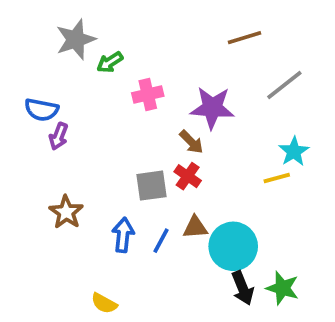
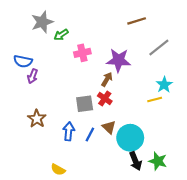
brown arrow: (191, 142) -> (107, 79), turned -104
brown triangle: (195, 227) -> (109, 127), turned 48

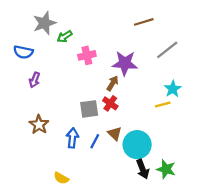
blue semicircle: (23, 61) -> (23, 52), moved

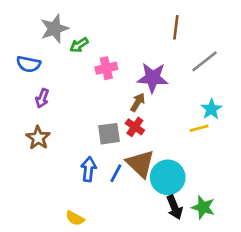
brown line: (144, 22) -> (176, 27), turned -66
brown star: (39, 125) -> (38, 138), moved
brown triangle: (115, 133) -> (140, 164), size x1.6

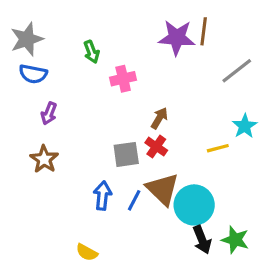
gray star: (54, 29) -> (27, 39), moved
green arrow: (79, 45) -> (91, 52), turned -78
purple star: (153, 78) -> (177, 38), moved
yellow line: (199, 128) -> (218, 148), moved

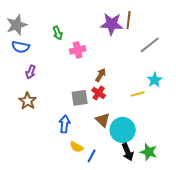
brown triangle: (163, 189) -> (103, 120), size x0.7
blue line: (134, 200) -> (92, 156), moved
yellow semicircle: (87, 252) -> (77, 147), moved

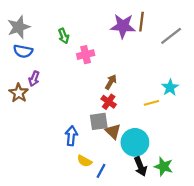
gray line: (150, 45) -> (171, 36), moved
gray square: (80, 98) -> (99, 121), moved
brown star: (28, 101) -> (19, 93), moved

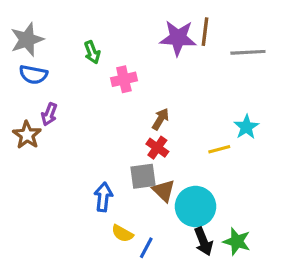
gray line: (171, 36) -> (248, 52), turned 35

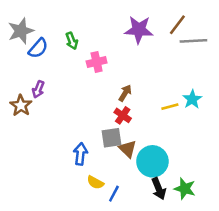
brown line: (205, 32) -> (177, 25), moved, turned 30
blue semicircle: (33, 75) -> (38, 48), moved, turned -60
yellow line: (219, 149) -> (170, 107), moved

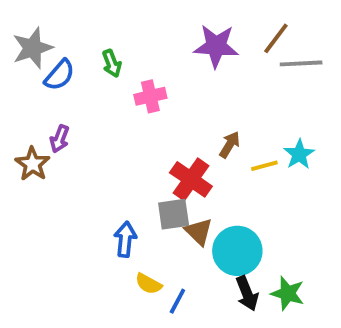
brown arrow: (125, 93) -> (230, 145), moved
red cross: (123, 115) -> (191, 179), size x1.5

